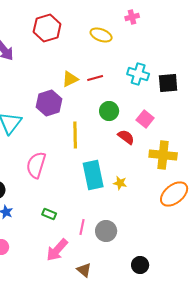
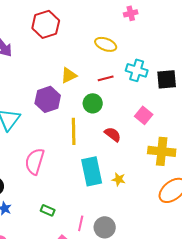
yellow ellipse: (101, 35) -> (106, 44), moved
red line: (95, 78) -> (106, 78), moved
green circle: (109, 111) -> (93, 103), moved
red semicircle: (126, 137) -> (113, 134), moved

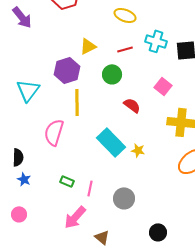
yellow line: (74, 131) -> (77, 102), moved
cyan rectangle: (92, 171) -> (111, 142), turned -32
pink line: (81, 223) -> (90, 188), moved

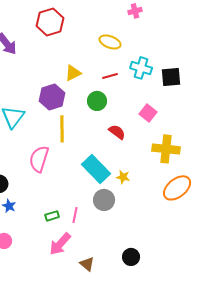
green rectangle: (67, 181) -> (52, 216), moved, turned -40
gray circle: (124, 198) -> (104, 200), moved
black circle: (158, 232) -> (131, 257), moved

